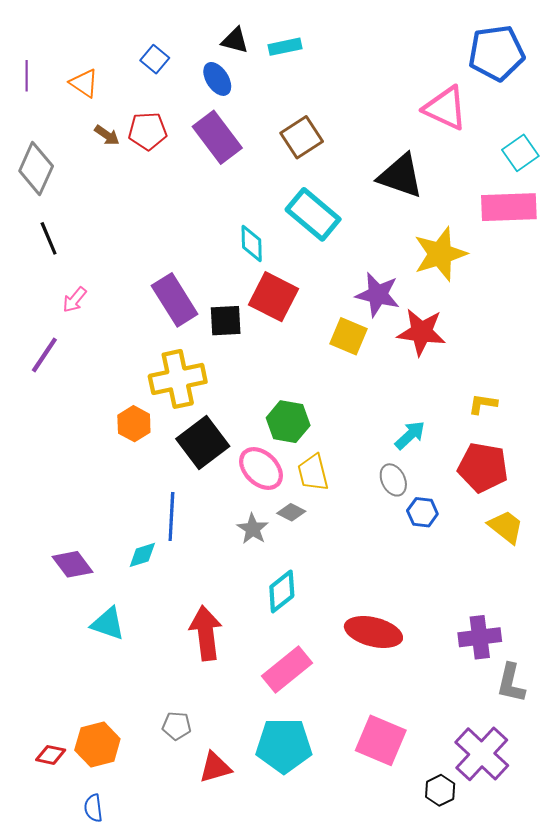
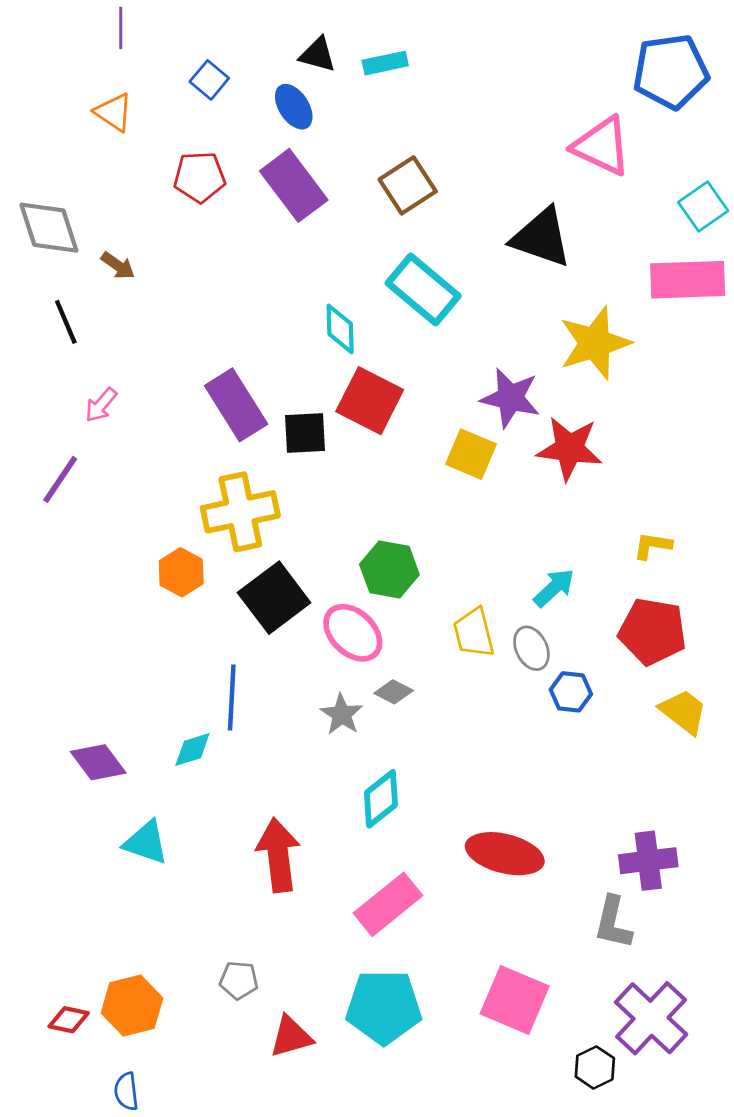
purple line: (27, 76) -> (121, 28), moved
brown arrow: (107, 135) -> (118, 266), moved
gray diamond: (36, 169) -> (49, 228), turned -42
yellow trapezoid: (313, 473) -> (474, 633), moved
gray L-shape: (511, 683) -> (613, 923), moved

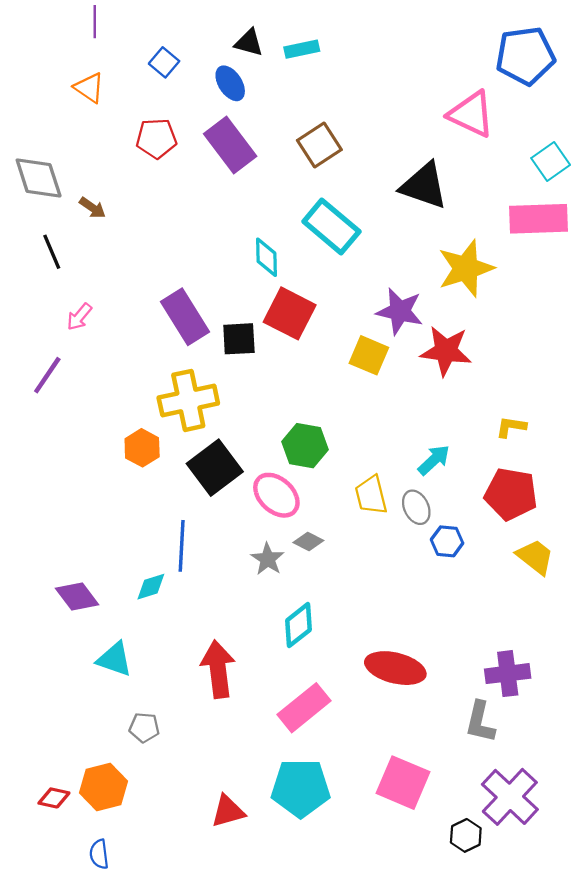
gray pentagon: (239, 980) -> (144, 728), moved

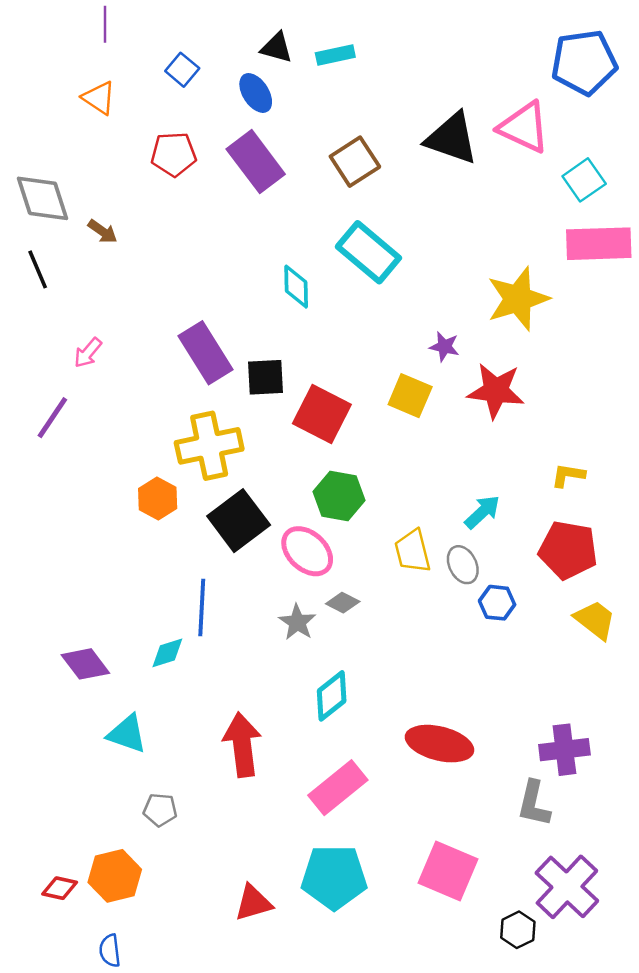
cyan square: (551, 161) -> (584, 180), moved
black triangle: (424, 186) -> (452, 138), moved
black line: (52, 252) -> (38, 269), moved
purple star: (400, 311) -> (444, 347), size x0.6
red square: (290, 313) -> (322, 414), moved

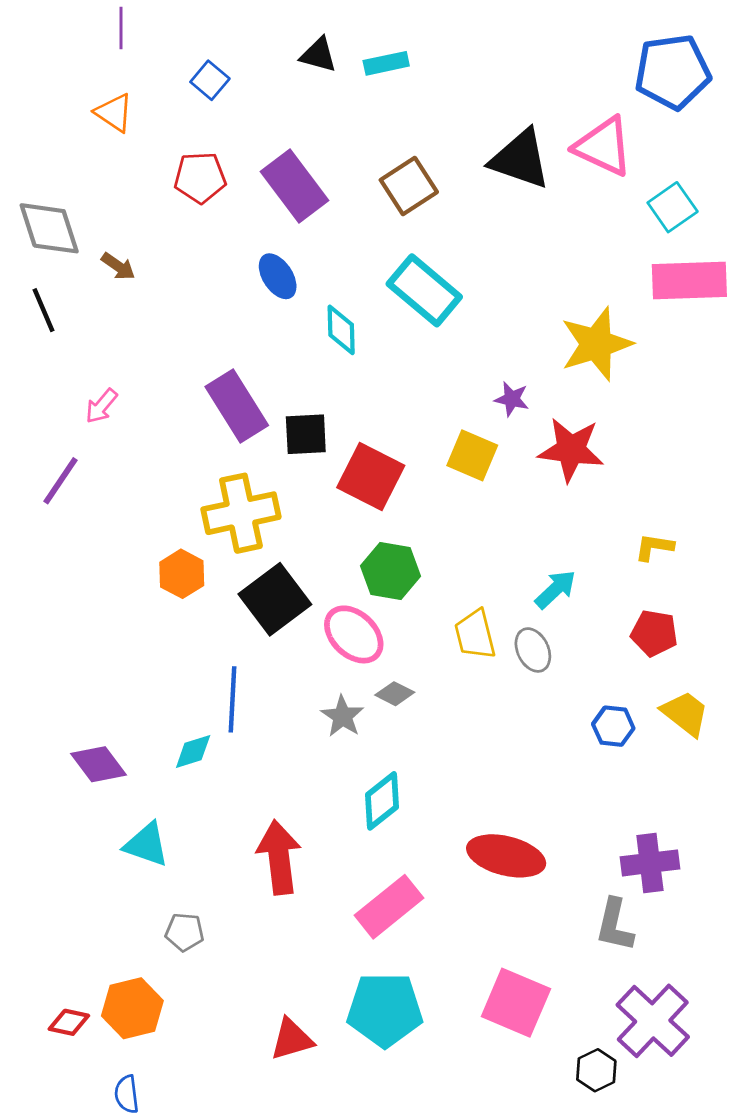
blue ellipse: (256, 93) -> (278, 276), moved
red pentagon: (568, 550) -> (654, 633), size x0.7
blue hexagon: (497, 603) -> (613, 726), moved

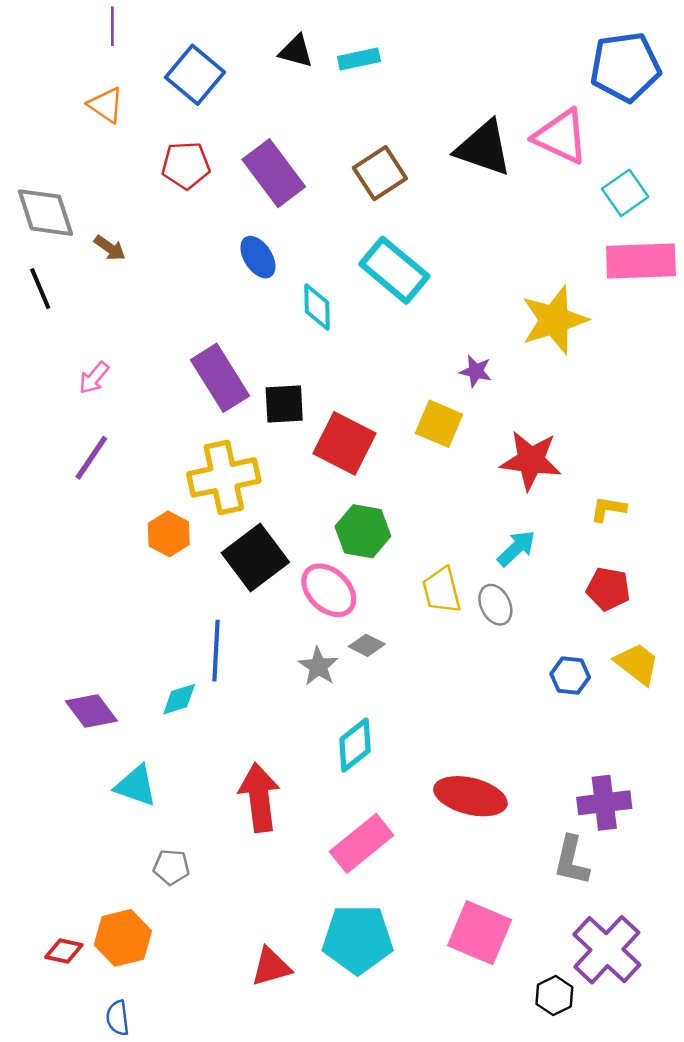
blue square: (210, 80) -> (195, 75), size x1.6
red star: (571, 450) -> (531, 460), moved
purple line: (60, 481) -> (91, 458), moved

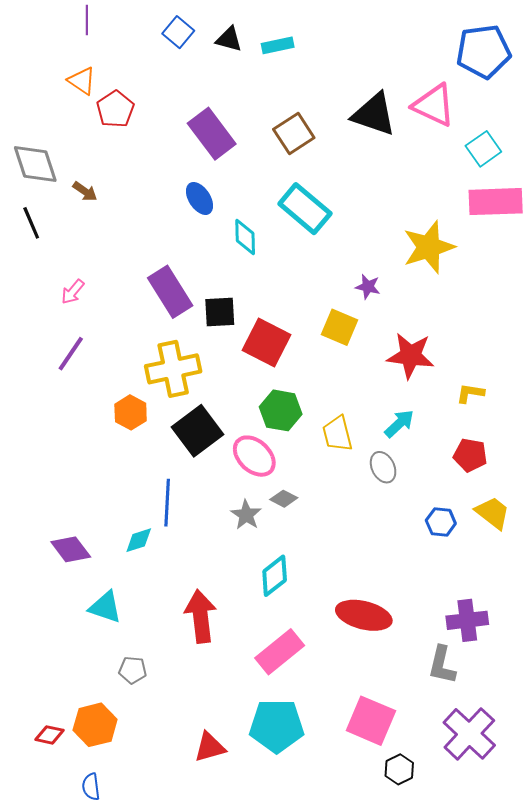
blue square: (195, 75) -> (178, 32), moved, size x0.7
red pentagon: (186, 165) -> (115, 109), moved, turned -30
yellow trapezoid: (442, 590) -> (337, 434), moved
black hexagon: (554, 996) -> (399, 769), moved

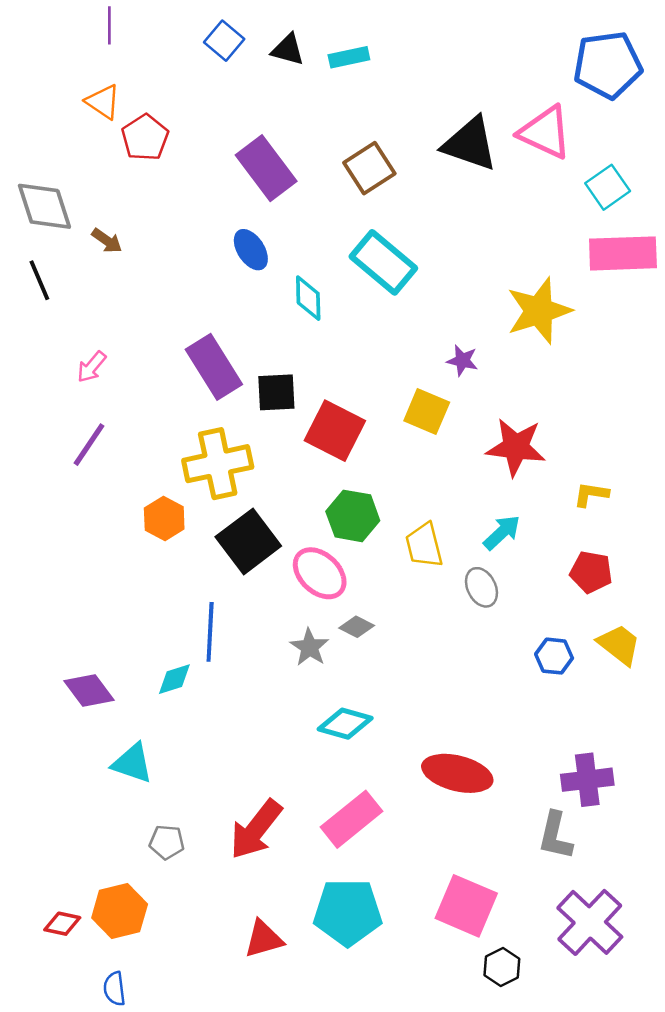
cyan diamond: (275, 576) -> (345, 724), turned 54
red arrow: (201, 616) -> (256, 829), moved, turned -135

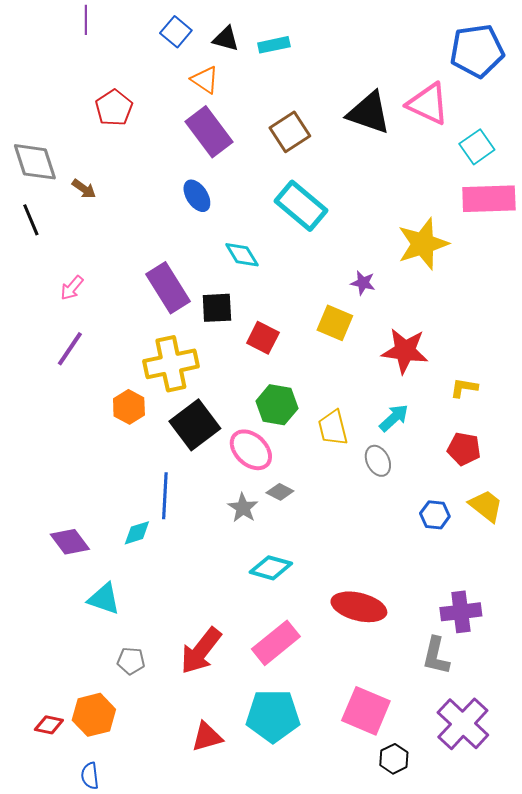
orange triangle: (103, 102) -> (205, 80), moved
cyan diamond: (308, 298) -> (242, 255), moved, turned -30
red square: (335, 431) -> (263, 338), size x0.7

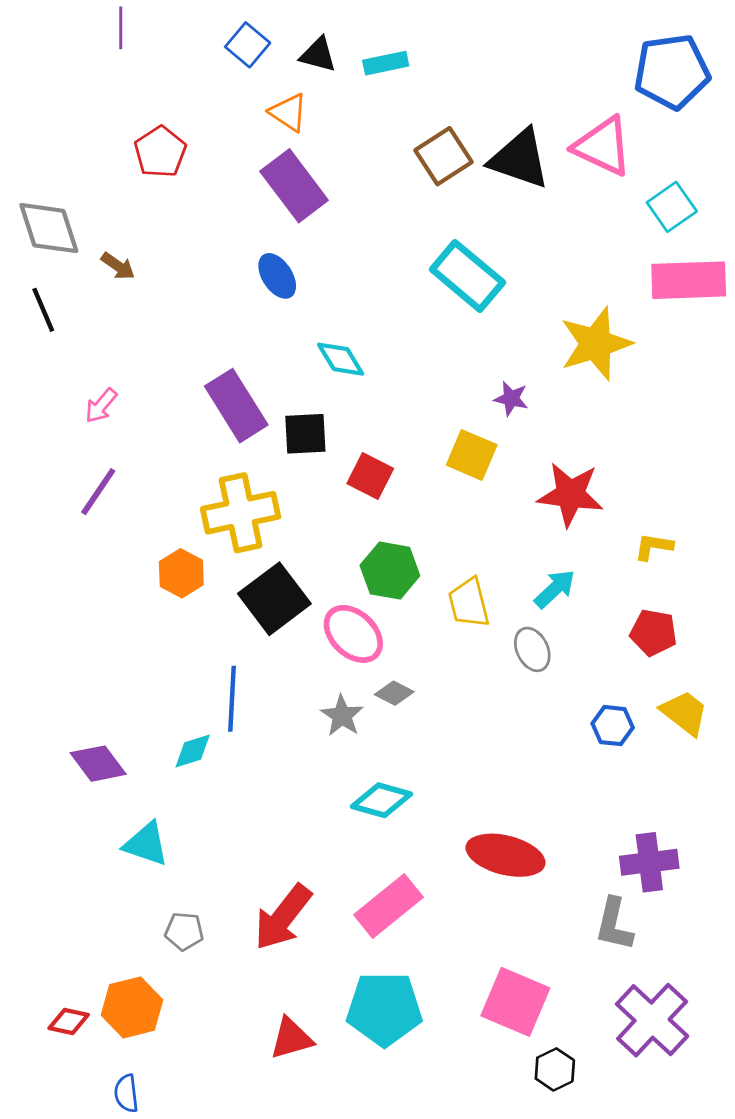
brown square: (290, 132) -> (443, 156), moved
cyan rectangle: (301, 206) -> (467, 276), moved

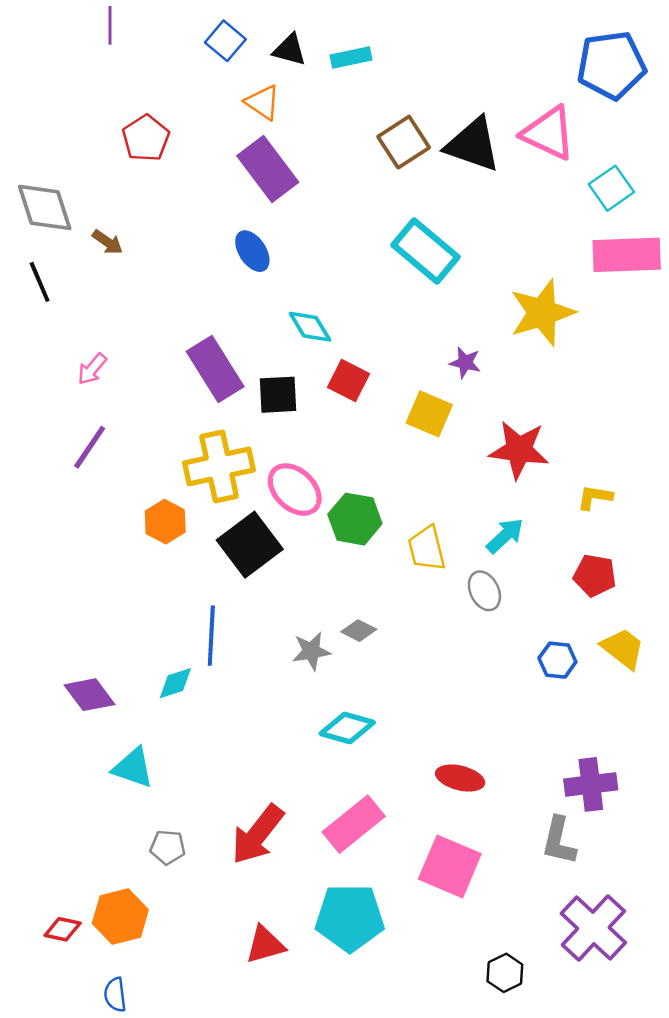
red square: (370, 476) -> (349, 381), moved
pink ellipse: (353, 634) -> (295, 490), moved
gray star: (342, 716) -> (311, 651), turned 30
red ellipse: (506, 855) -> (460, 778), size x0.7
pink square: (515, 1002) -> (450, 866), moved

